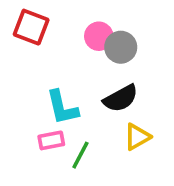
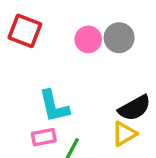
gray circle: (121, 47) -> (119, 38), moved
black semicircle: (121, 98) -> (135, 108), moved

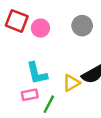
pink circle: (88, 39) -> (40, 28), moved
yellow triangle: (124, 134) -> (71, 83), moved

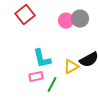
red square: (17, 21) -> (25, 15), turned 30
pink circle: (40, 28) -> (66, 21), moved

